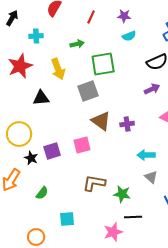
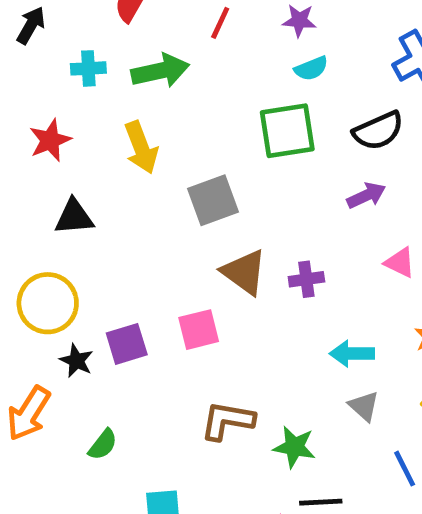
green arrow: (77, 44) -> (160, 71), moved, size x1.6
green square: (103, 64) -> (287, 131), moved
red star: (20, 66) -> (50, 140), size x0.7
black triangle: (41, 98) -> (74, 217), moved

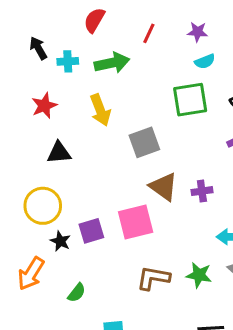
black arrow: (31, 25) -> (38, 48), moved, turned -60
pink square: (199, 330) -> (136, 222), size x1.4
green star: (294, 447) -> (199, 275), moved

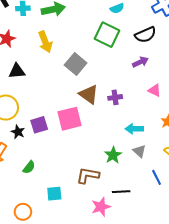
green square: (190, 100) -> (107, 35), turned 35
gray square: (144, 142) -> (76, 64), turned -30
green star: (199, 275) -> (113, 155), turned 30
brown L-shape: (153, 278) -> (88, 175), moved

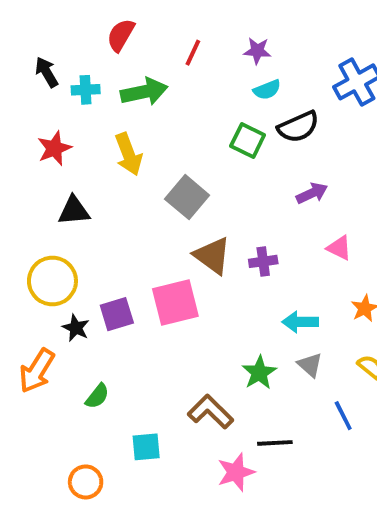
green square: (107, 35) -> (248, 140), size x0.7
black semicircle: (145, 35) -> (298, 127), moved
brown L-shape: (88, 175) -> (210, 412), turned 35

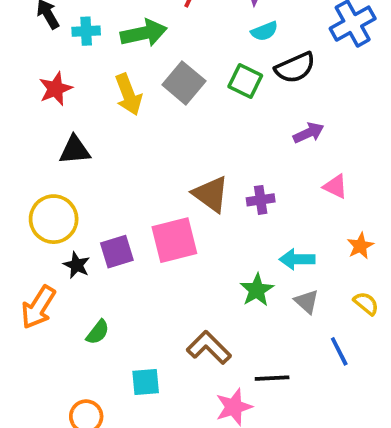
gray square: (187, 197) -> (184, 83), moved
green star: (259, 373) -> (257, 290), moved

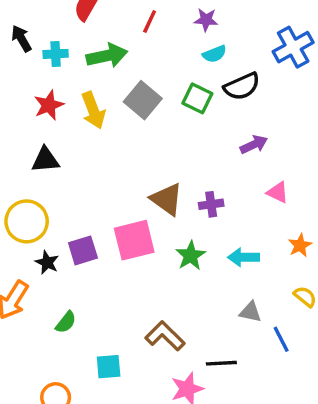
red star: (56, 89) -> (49, 105), moved
green star: (257, 290) -> (191, 256), moved
gray triangle: (307, 301) -> (250, 312), moved, turned -30

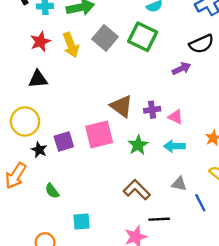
black semicircle: (242, 86) -> (201, 44), moved
green square: (197, 98) -> (143, 37), size x1.4
pink triangle: (278, 192) -> (176, 117), moved
green semicircle: (66, 322) -> (52, 191), turned 105
brown L-shape: (165, 336) -> (137, 190), moved

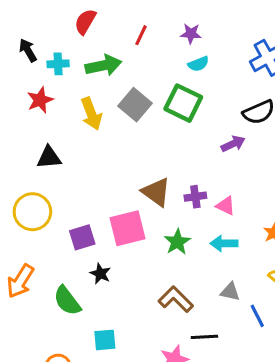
red star: (40, 41) -> (40, 100), moved
black star: (39, 150) -> (100, 274), moved
green semicircle: (52, 191) -> (67, 301), size x1.5

